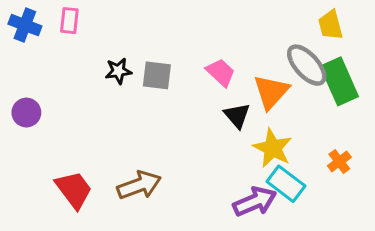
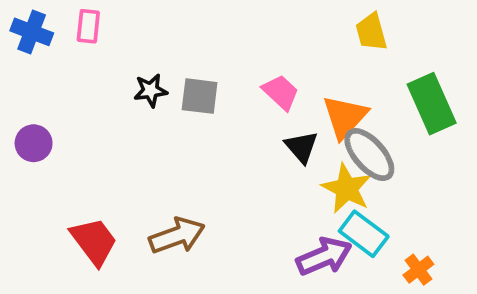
yellow trapezoid: (330, 25) -> (371, 32), moved
gray ellipse: (307, 65) -> (369, 155), moved
orange cross: (339, 161) -> (418, 270), moved

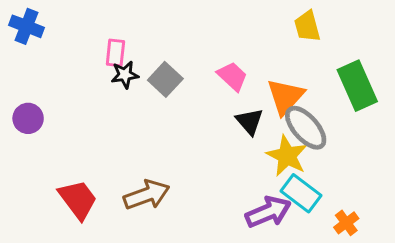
pink rectangle: (88, 26) -> (115, 53), moved
gray square: (200, 96) -> (165, 79), turned 36

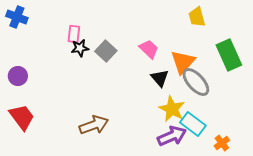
yellow star: (287, 156) -> (172, 109), moved
red trapezoid: (78, 199) -> (22, 117), moved

